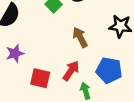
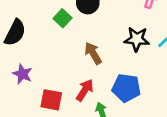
purple star: (15, 53) -> (22, 74), turned -30

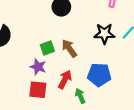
green square: (63, 18) -> (47, 48), moved, turned 32
purple star: (22, 74) -> (38, 67), moved

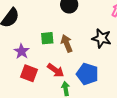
purple star: (38, 67) -> (22, 51), moved
red arrow: (65, 79) -> (56, 70), turned 84

